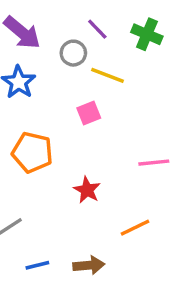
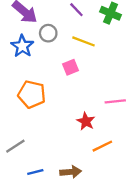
gray circle: (73, 53) -> (48, 33), moved
red star: (87, 190) -> (86, 121), moved

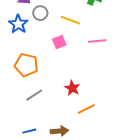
pink line: (115, 101) -> (97, 41), moved
gray line: (15, 146) -> (34, 95), moved

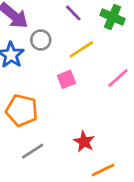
yellow line: (70, 20) -> (81, 49), turned -54
pink line: (97, 41) -> (118, 78), turned -36

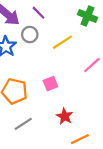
purple line: (73, 13) -> (38, 13), moved
pink square: (66, 79) -> (50, 84), moved

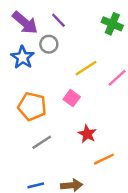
yellow line: (62, 42) -> (86, 68), moved
pink square: (50, 84) -> (72, 98), turned -32

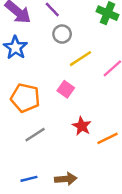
gray circle: (49, 44) -> (62, 34), moved
orange line: (104, 159) -> (107, 138), moved

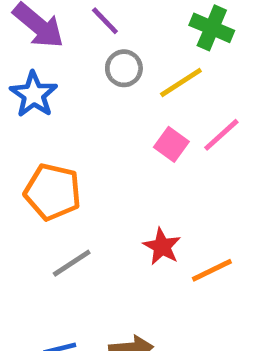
yellow line: (80, 59) -> (181, 83), moved
pink square: (66, 89) -> (171, 144), moved

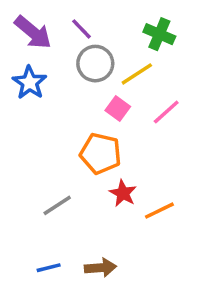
gray circle: (124, 68) -> (95, 64), size x1.4
pink square: (171, 144) -> (118, 109), moved
orange pentagon: (53, 192) -> (100, 153), moved

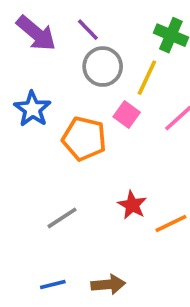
yellow line: (137, 74) -> (147, 78), turned -32
blue star: (30, 83) -> (32, 109), moved
orange pentagon: (100, 153) -> (84, 139), moved

